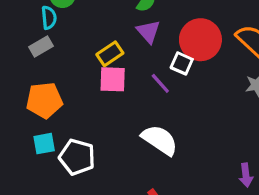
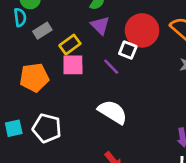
gray rectangle: (41, 46) -> (42, 31), moved
orange pentagon: (44, 100) -> (34, 78), moved
cyan square: (44, 144) -> (14, 128), moved

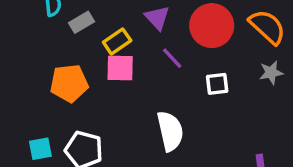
white square: (128, 50) -> (217, 84), moved, turned -30
purple line: (111, 67) -> (172, 58), moved
white semicircle: (113, 112) -> (170, 131), turned 44

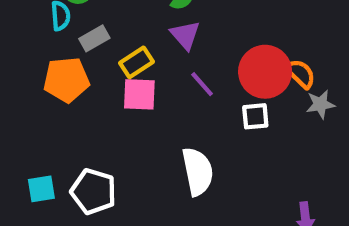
red circle: (212, 26) -> (265, 72), moved
orange semicircle: (267, 27) -> (300, 74), moved, size x0.7
orange pentagon: (69, 83) -> (66, 80), moved

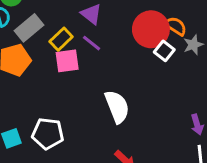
gray rectangle: (94, 38) -> (29, 28), size x1.4
purple line: (202, 84) -> (92, 43), moved
white square: (255, 116) -> (164, 51), moved, turned -36

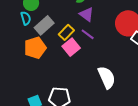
pink square: (67, 61) -> (71, 47), turned -30

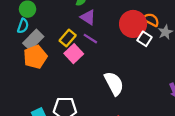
cyan semicircle: (26, 18) -> (23, 26), turned 40
gray rectangle: (44, 25) -> (33, 40), moved

